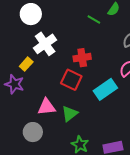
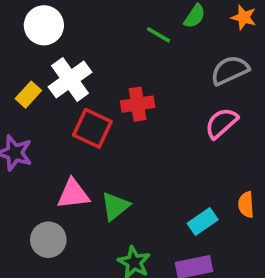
yellow rectangle: (26, 64) -> (28, 95), moved
red square: (71, 80) -> (92, 128), moved
cyan rectangle: (105, 89) -> (203, 221), moved, size x0.7

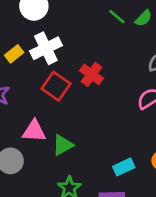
green line: (159, 35) -> (117, 17), moved
red cross: (138, 104) -> (92, 74), turned 35

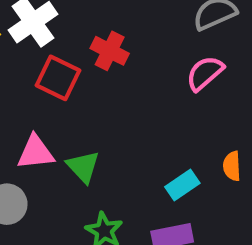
green triangle: (63, 145) -> (83, 167), turned -35

